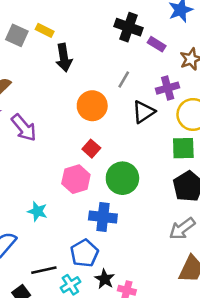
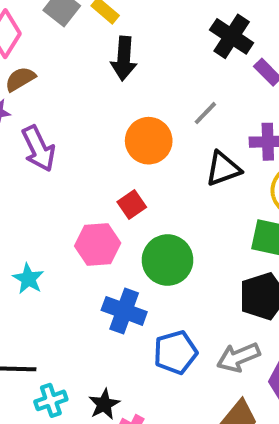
blue pentagon: (84, 253) -> (175, 352), moved

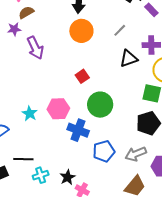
orange circle: (149, 141) -> (81, 31), moved
pink hexagon: (98, 244) -> (58, 109), moved

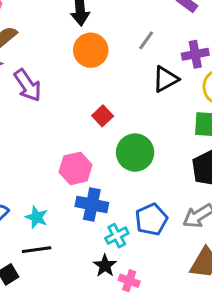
cyan star: (30, 113) -> (37, 217), moved
blue cross: (78, 130) -> (92, 204), moved
cyan cross: (41, 175) -> (117, 236), moved

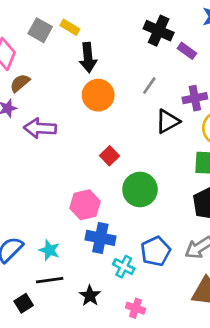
purple arrow: (28, 85) -> (40, 128), turned 128
cyan cross: (117, 236) -> (124, 267), turned -35
black star: (105, 266) -> (90, 296), moved

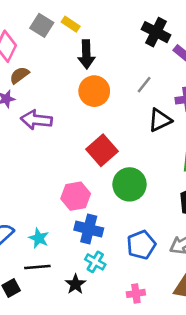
red square: (110, 156) -> (102, 150), size x1.6
cyan cross: (124, 267) -> (95, 262), moved
pink cross: (136, 308) -> (136, 293), moved, turned -30

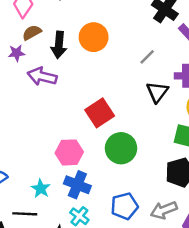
black arrow: (86, 54) -> (59, 45), moved
orange circle: (94, 91) -> (94, 37), moved
black triangle: (160, 120) -> (157, 92), turned -35
cyan star: (39, 238) -> (41, 189), moved

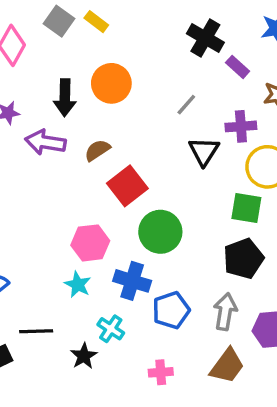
brown semicircle: (32, 33) -> (97, 150), moved
blue cross: (77, 185) -> (132, 281), moved
cyan star: (41, 189) -> (78, 285), moved
gray arrow: (164, 210) -> (225, 312), turned 125

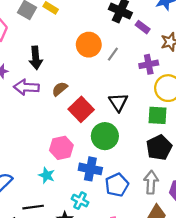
orange circle: (111, 83) -> (89, 45), moved
black triangle: (204, 151) -> (118, 102), moved
cyan star: (78, 285) -> (47, 175), moved

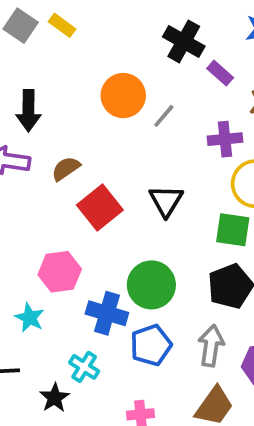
green circle: (105, 136) -> (151, 285), moved

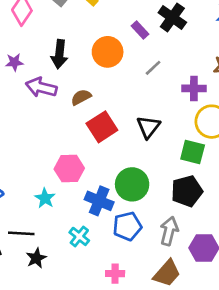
purple rectangle: (220, 73) -> (140, 30), moved
orange circle: (123, 96) -> (108, 52), moved
black star: (55, 398) -> (36, 258), moved

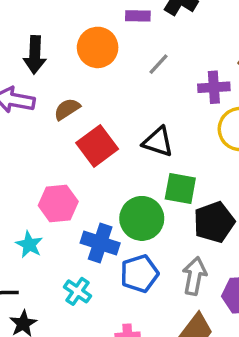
purple rectangle: (140, 30) -> (138, 16), turned -42
black triangle: (148, 127) -> (158, 142), turned -45
green square: (193, 152) -> (180, 188), moved

